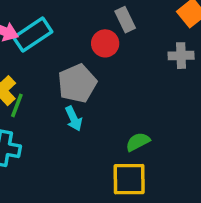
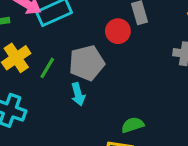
green line: (17, 105) -> (47, 68), moved

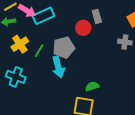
cyan arrow: (78, 94) -> (58, 67), size x1.5

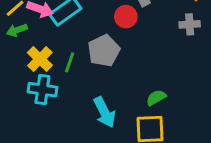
cyan arrow: (58, 67) -> (105, 112), moved
cyan cross: (16, 77) -> (42, 90), moved

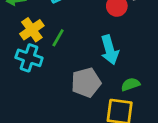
gray pentagon: (104, 51) -> (86, 83), moved
cyan arrow: (105, 112) -> (110, 50), moved

